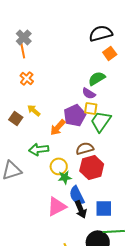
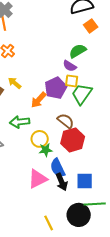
brown semicircle: (85, 148) -> (66, 121), turned 54

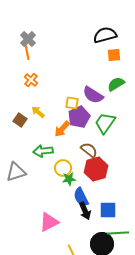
orange square: (91, 26) -> (114, 55), turned 32
green semicircle: (78, 51) -> (116, 84), moved
purple semicircle: (70, 66) -> (93, 95), size x1.5
yellow square: (72, 81) -> (72, 103), moved
pink triangle: (38, 179) -> (49, 222), moved

